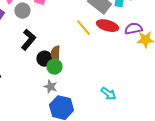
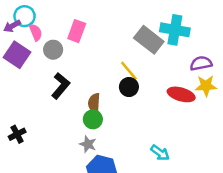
red ellipse: (107, 26) -> (181, 94), moved
purple semicircle: (133, 29) -> (201, 63), moved
black circle: (44, 59) -> (129, 87), moved

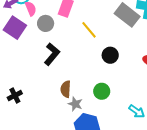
yellow line: (129, 71) -> (89, 30), moved
brown semicircle: (94, 103) -> (66, 89), moved
green circle: (93, 119) -> (102, 91), moved

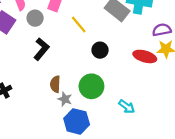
green circle: (102, 91) -> (91, 86), size x1.5

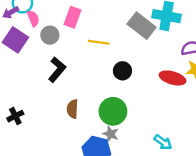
yellow line: (79, 25) -> (99, 42), turned -42
gray star: (65, 99) -> (111, 134), moved
cyan arrow: (127, 107) -> (163, 142), moved

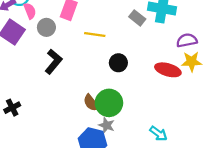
gray rectangle: (142, 26) -> (137, 18), size x0.6
brown semicircle: (72, 109) -> (91, 103), moved, turned -42

